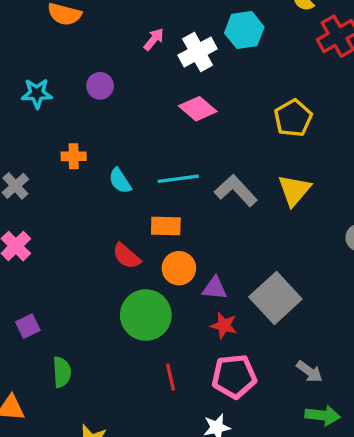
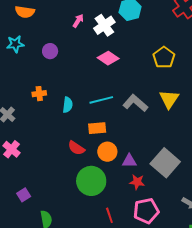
cyan star: (37, 93) -> (15, 44), moved
cyan semicircle: (120, 181) -> (68, 105), turned -133

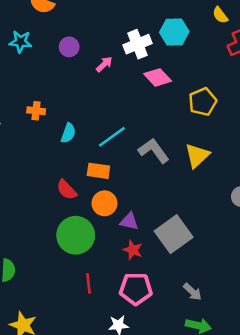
pink arrow: (78, 21) -> (104, 64), moved
purple circle: (50, 51) -> (69, 47), moved
pink diamond: (108, 58) -> (158, 77), moved
cyan line: (101, 100) -> (112, 137), turned -35

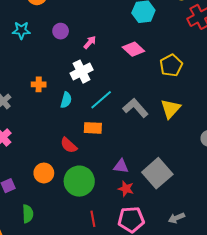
white cross: (138, 44) -> (82, 72), moved
orange circle: (104, 203) -> (44, 173), moved
gray arrow: (192, 292) -> (176, 218), turned 119

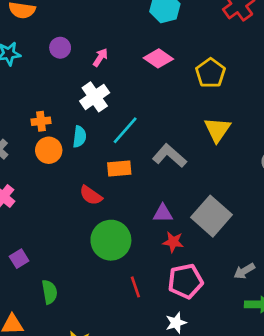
gray L-shape: (135, 108) -> (169, 156), moved
orange circle: (44, 173) -> (49, 150), moved

